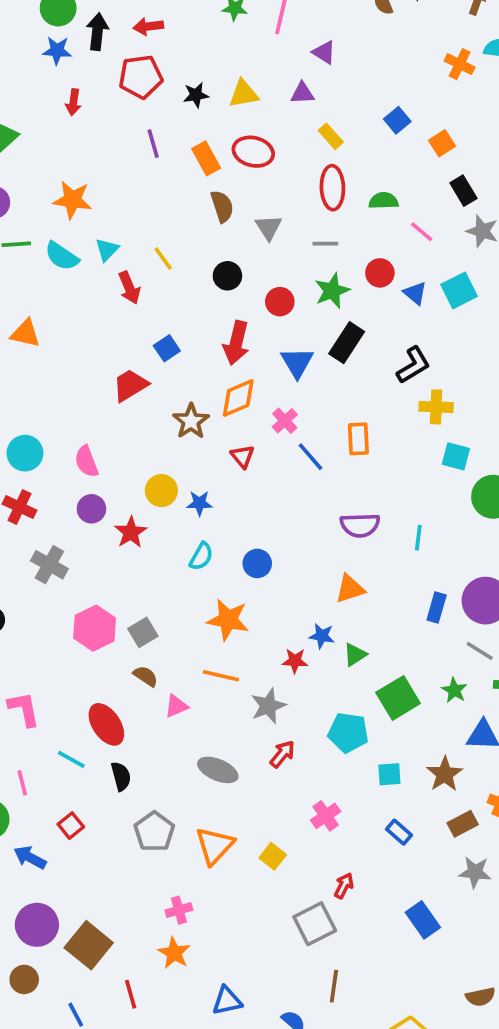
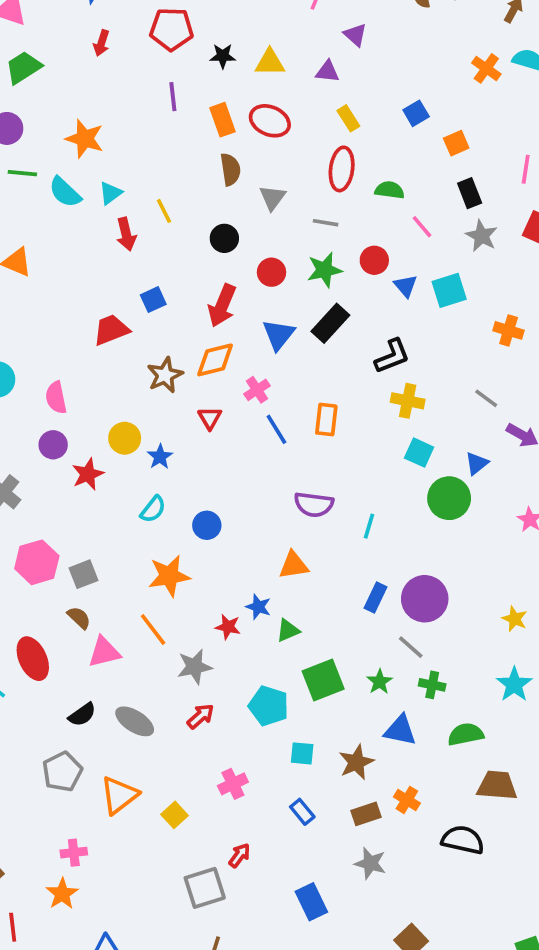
blue star: (199, 503) -> (160, 457), turned 30
orange star: (228, 620) -> (169, 576), turned -30
orange line: (221, 676) -> (153, 630), turned 30
pink triangle: (176, 706) -> (104, 652), size x1.4
black semicircle: (121, 776) -> (82, 715), moved, turned 60

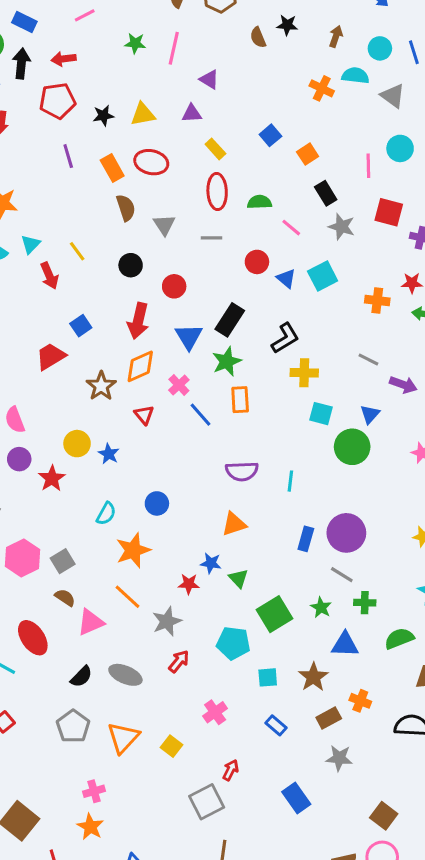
green star: (324, 270) -> (227, 361), moved
cyan semicircle: (153, 509) -> (106, 514), moved
green triangle: (288, 630) -> (238, 578), turned -40

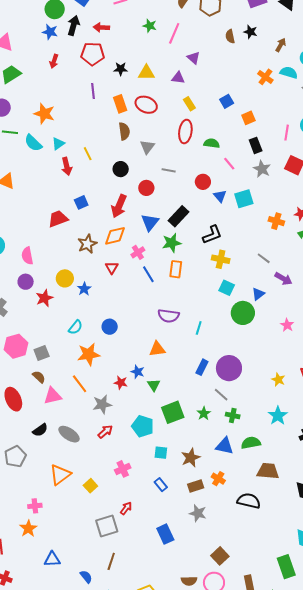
gray line: (212, 238) -> (169, 170), moved
blue triangle: (345, 644) -> (225, 446), moved
gray pentagon: (73, 726) -> (15, 456), moved

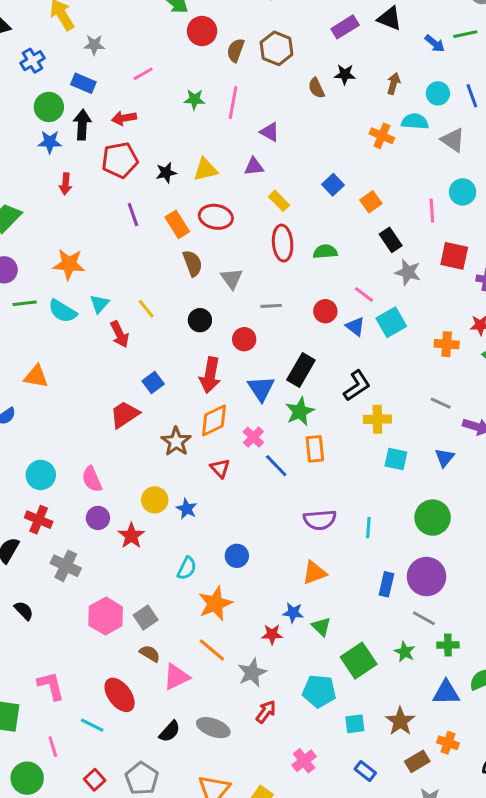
pink line: (229, 164) -> (364, 294), moved
green circle: (243, 313) -> (433, 518), moved

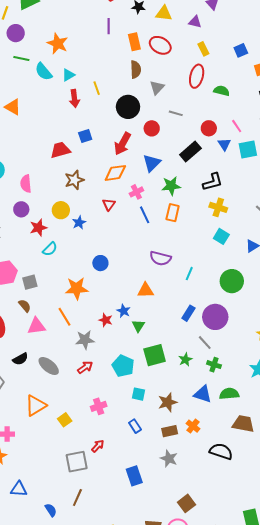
black circle: (200, 320) -> (128, 107), size x1.5
black rectangle: (301, 370) -> (190, 152), moved
brown star: (176, 442) -> (74, 180), moved
cyan semicircle: (187, 568) -> (50, 249), moved

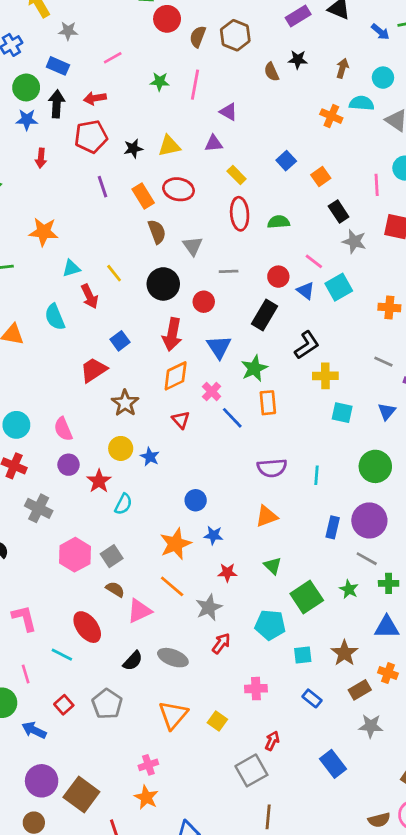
cyan semicircle: (44, 72) -> (55, 317), moved, turned 36
cyan triangle: (68, 75) -> (71, 268), turned 32
blue star: (124, 311) -> (213, 535), moved
pink cross: (99, 406) -> (256, 689), turned 35

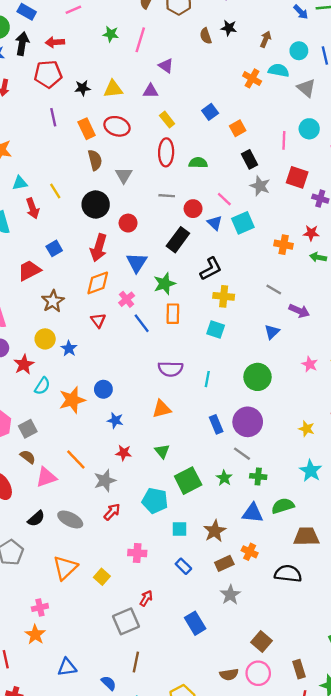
gray line: (229, 271) -> (167, 196), moved
cyan square: (342, 413) -> (216, 329), moved
blue rectangle: (333, 527) -> (216, 424), turned -42
orange star: (176, 544) -> (72, 400), moved
gray star: (371, 726) -> (230, 595), turned 30

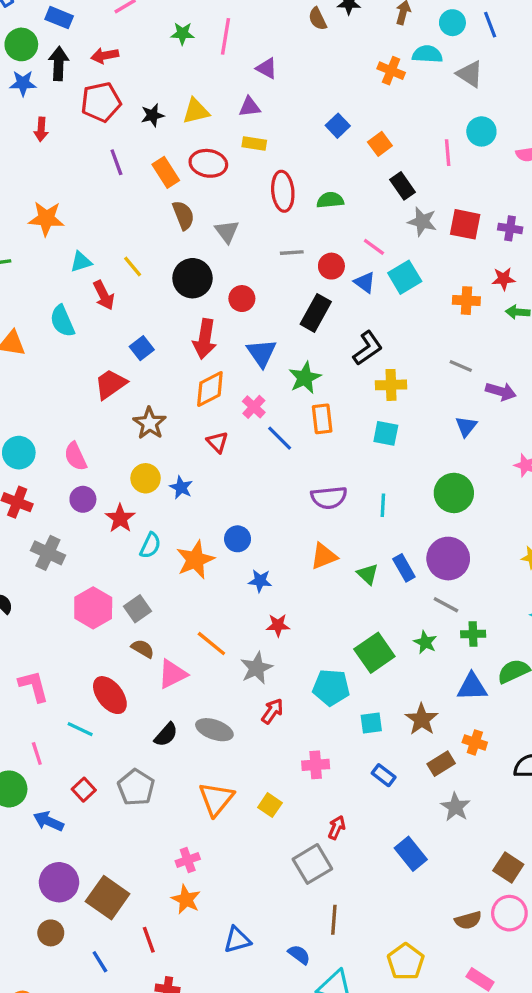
yellow rectangle: (167, 120) -> (254, 144), moved, turned -35
red square: (297, 177) -> (465, 224), moved
green triangle: (162, 451) -> (368, 574), moved

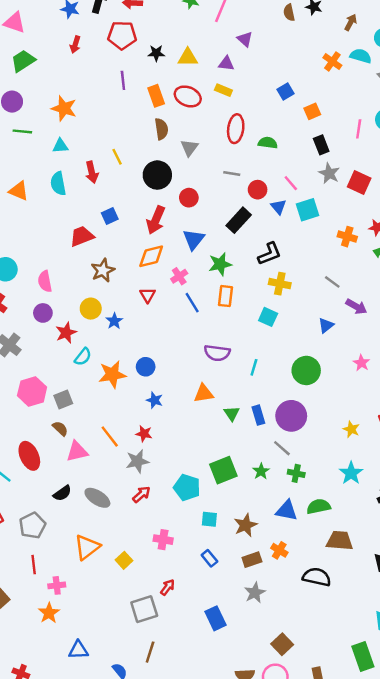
cyan triangle: (81, 262) -> (60, 146), moved
red star: (278, 625) -> (144, 434), moved
red line: (149, 940) -> (34, 565), moved

